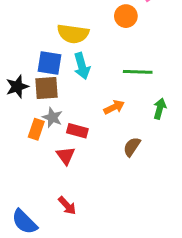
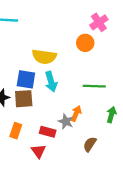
orange arrow: (114, 107) -> (76, 114), turned -42
gray star: (52, 117) -> (66, 121), moved

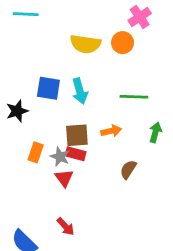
yellow semicircle: (44, 57) -> (86, 44), moved
brown square: (24, 99) -> (77, 135), moved
orange arrow: (76, 114) -> (111, 131), turned 56
gray star: (66, 121) -> (60, 157), moved

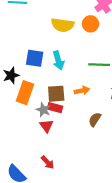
orange rectangle: (36, 152) -> (25, 93), moved, size x1.5

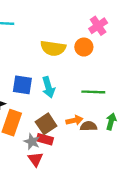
brown square: (56, 94) -> (46, 124), turned -30
brown semicircle: (95, 119) -> (89, 126), moved, turned 56

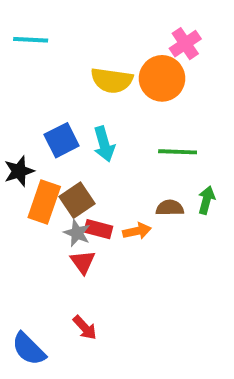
orange circle: (84, 47) -> (162, 78), size x1.5
blue square: (22, 85) -> (62, 140), turned -36
orange arrow: (74, 120) -> (137, 231), moved
brown square: (46, 124) -> (77, 200), moved

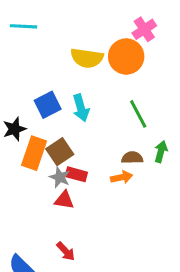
green line: (178, 152) -> (138, 114), turned 60
orange arrow: (137, 231) -> (122, 177), moved
red triangle: (83, 262) -> (64, 200), turned -45

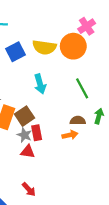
blue square: (48, 105) -> (16, 52), moved
red rectangle: (76, 174) -> (37, 133), turned 64

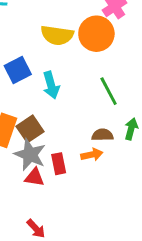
blue square: (16, 52) -> (18, 70), moved
red rectangle: (37, 133) -> (59, 164), moved
gray star: (24, 135) -> (30, 155), size x1.5

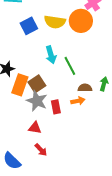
blue square: (18, 70) -> (29, 26), moved
green line: (109, 91) -> (70, 66), moved
red triangle: (34, 177) -> (35, 128), moved

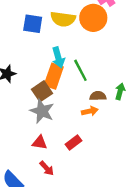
blue square: (29, 26) -> (33, 24), turned 36
orange rectangle: (20, 85) -> (54, 76), moved
red rectangle: (56, 107) -> (73, 143), moved, turned 64

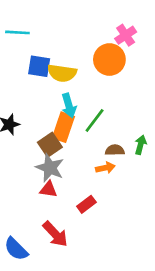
yellow semicircle: (63, 19) -> (62, 73), moved
green line: (80, 70) -> (95, 120), turned 65
red triangle: (40, 143) -> (49, 189), moved
red arrow: (47, 168) -> (55, 234), size x1.5

